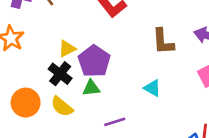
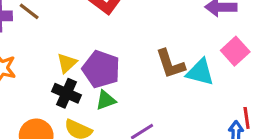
brown L-shape: (163, 42) -> (170, 64), moved
cyan triangle: (152, 88) -> (200, 72), moved, size x1.4

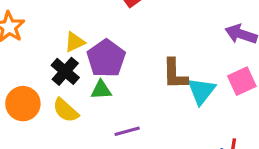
cyan triangle: (200, 72) -> (201, 91), turned 36

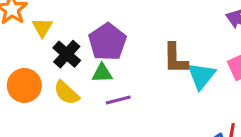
yellow triangle: (75, 42) -> (42, 27), moved, turned -35
purple line: (127, 131) -> (118, 100), moved

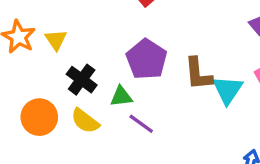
yellow triangle: (42, 27) -> (56, 40), moved
purple pentagon: (107, 42) -> (146, 59), moved
purple line: (118, 100) -> (141, 124), turned 55

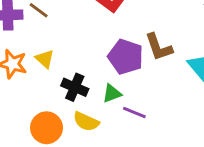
brown L-shape: (198, 74) -> (159, 47), moved

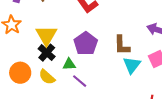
brown L-shape: (159, 47) -> (122, 45), moved
yellow triangle: (45, 59) -> (46, 35), moved, size x1.6

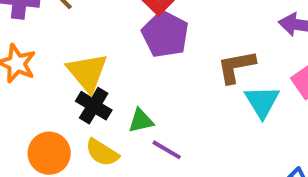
purple pentagon: (86, 44) -> (165, 34), moved
brown L-shape: (122, 45) -> (236, 67), turned 90

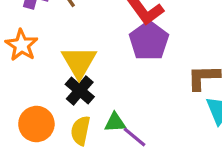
green triangle: (141, 121) -> (115, 122), moved
yellow semicircle: (102, 153) -> (80, 131), turned 60

